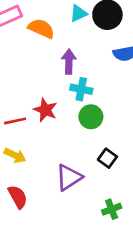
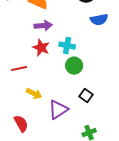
purple arrow: (69, 62) -> (43, 26), moved, turned 84
red star: (45, 110) -> (41, 48), moved
yellow arrow: (15, 155) -> (34, 94), moved

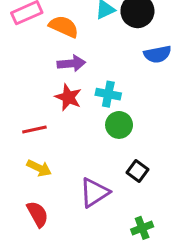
yellow arrow: (34, 94) -> (39, 168), moved

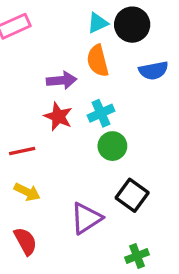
orange semicircle: (64, 27) -> (98, 61), moved, turned -128
cyan cross: (108, 94) -> (101, 113), turned -35
black square: (137, 171) -> (132, 195), size x1.4

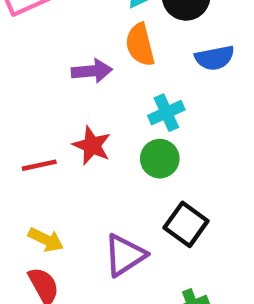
cyan cross: (101, 113) -> (166, 113), moved
red star: (58, 116) -> (92, 145), moved
yellow arrow: (27, 192) -> (46, 240), moved

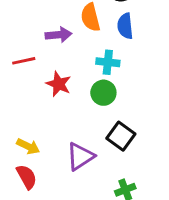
blue semicircle: (215, 58) -> (125, 26), moved, turned 95
cyan cross: (166, 113) -> (108, 62), turned 30
red line: (39, 165) -> (24, 61), moved

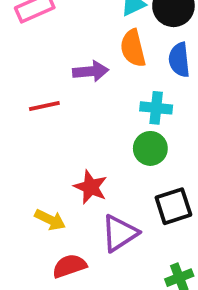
red star: (59, 84) -> (91, 187), moved
black square: (121, 136) -> (173, 206), turned 36
red semicircle: (27, 177) -> (69, 266), moved, turned -80

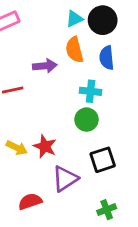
yellow arrow: (50, 220) -> (17, 148), moved

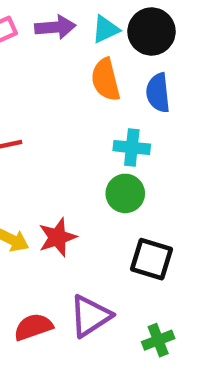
purple arrow: (45, 66) -> (55, 27), moved
red star: (45, 146) -> (57, 237), turned 30
black square: (103, 160) -> (152, 259), turned 35
purple triangle: (65, 179) -> (90, 316), moved

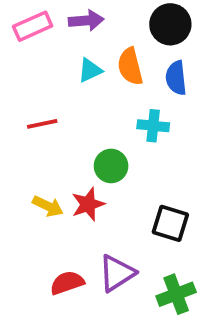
cyan triangle: (106, 29) -> (90, 70), moved
green circle: (125, 193) -> (111, 166), moved
green cross: (158, 340) -> (176, 294), size x1.4

